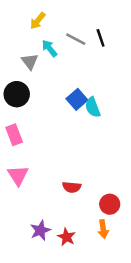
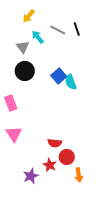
black circle: (17, 94) -> (25, 71), moved
red circle: (110, 204) -> (67, 157), moved
red star: (66, 237) -> (50, 165), moved

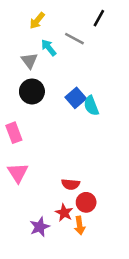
black line: (77, 29) -> (99, 18), moved, turned 48
orange arrow: (79, 175) -> (80, 226), moved

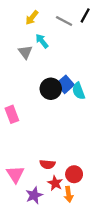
gray line: (74, 39) -> (64, 21), moved
black circle: (32, 91) -> (51, 89), moved
pink triangle: (18, 173) -> (15, 174), moved
red semicircle: (71, 184) -> (47, 164), moved

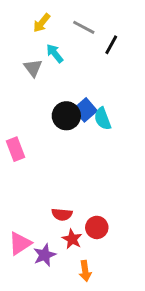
black line: (85, 15) -> (111, 45), moved
pink triangle: (15, 174) -> (20, 243), moved, turned 30
orange arrow: (69, 194) -> (85, 271), moved

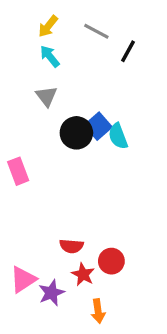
cyan arrow: (55, 53) -> (50, 56), moved
gray triangle: (33, 68) -> (46, 96), moved

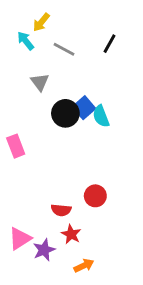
gray line: (96, 31) -> (64, 49), moved
cyan arrow: (50, 56) -> (26, 41), moved
red circle: (111, 261) -> (95, 196), moved
orange arrow: (98, 311) -> (84, 266), turned -108

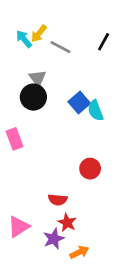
yellow arrow: (41, 22) -> (39, 34), moved
black circle: (65, 113) -> (33, 97), moved
red circle: (95, 196) -> (90, 169), moved
purple star: (44, 250) -> (54, 239), moved

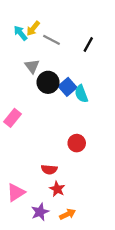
black line: (104, 42) -> (88, 44), moved
black circle: (33, 97) -> (48, 82), moved
pink rectangle: (15, 139) -> (12, 118), turned 60
purple star: (54, 239) -> (40, 212), moved

